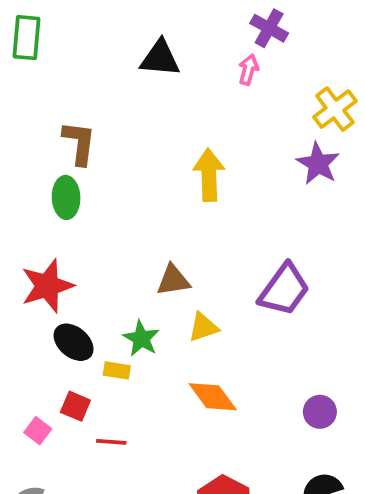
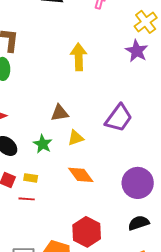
yellow rectangle: (117, 370) -> (31, 178), moved
purple circle: (320, 412) -> (138, 183), size x1.8

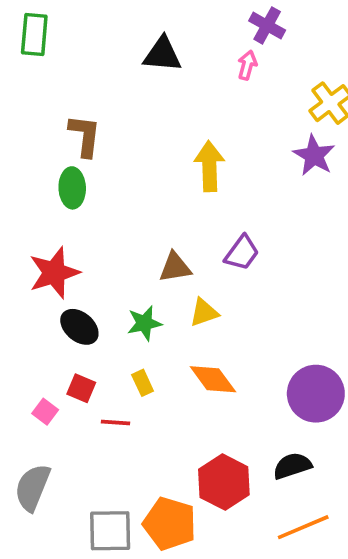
purple trapezoid: (119, 118) -> (242, 253), moved, size x0.7
green star: (43, 144) -> (144, 323), turned 30
yellow rectangle: (31, 178) -> (143, 383), moved, turned 56
black semicircle: (139, 223) -> (292, 466), moved

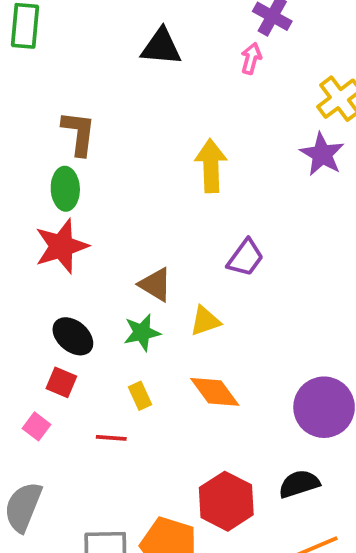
brown triangle: (175, 267) -> (155, 285), moved, turned 40
red star: (54, 273) -> (61, 246), moved
red square: (81, 388) -> (61, 382), moved

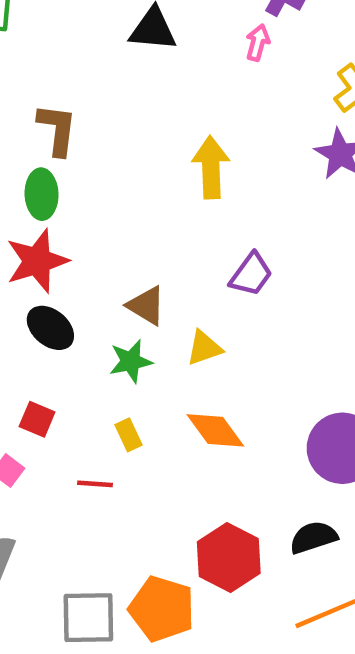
black ellipse: (73, 336) -> (50, 328), moved

